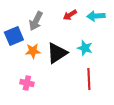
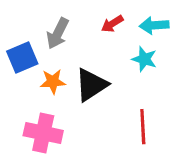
cyan star: (85, 48) -> (144, 59), moved
pink cross: (27, 83) -> (43, 133), size x1.6

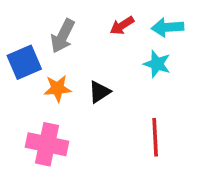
black triangle: (91, 85) -> (99, 92), size x0.6

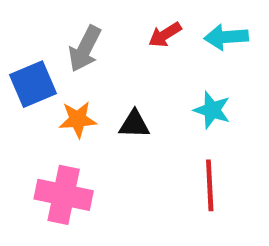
cyan star: (157, 64) -> (212, 110), moved
black triangle: (99, 92) -> (134, 124), turned 35

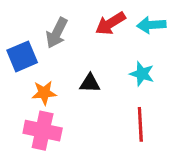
red arrow: (165, 35) -> (110, 23), size x1.4
orange star: (78, 119) -> (44, 93), moved

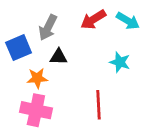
cyan arrow: (151, 25) -> (128, 21), turned -145
black triangle: (90, 83) -> (59, 57), moved
red line: (140, 124) -> (99, 105), moved

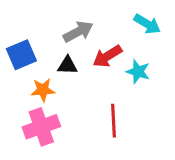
red arrow: (93, 20) -> (107, 56), moved
gray arrow: (48, 28) -> (78, 32), moved, turned -145
pink cross: (36, 110) -> (41, 127), turned -32

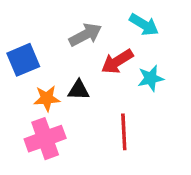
cyan arrow: (147, 24) -> (144, 25), moved
black triangle: (67, 65) -> (79, 90), moved
cyan star: (138, 72) -> (151, 78), turned -30

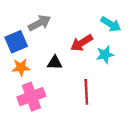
cyan arrow: (144, 25) -> (111, 24), moved
gray arrow: (85, 35) -> (40, 23), moved
orange star: (47, 98) -> (21, 67), moved

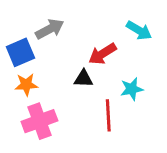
cyan star: (105, 55) -> (132, 89), moved
black triangle: (55, 63) -> (83, 79), moved

